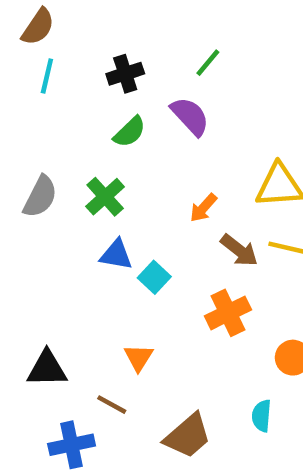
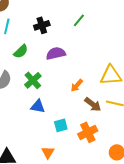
purple semicircle: (190, 116) -> (56, 53), moved, turned -60
green semicircle: (130, 132) -> (21, 51), moved
cyan square: (154, 277) -> (61, 125), moved, turned 32

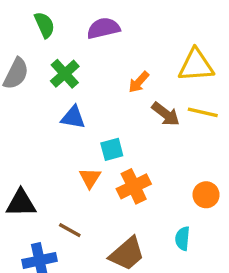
green semicircle: (21, 51) -> (45, 25), turned -70
orange cross: (88, 132) -> (134, 186), moved
orange triangle: (48, 152) -> (90, 178), moved

